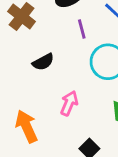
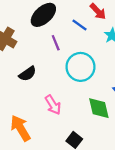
pink arrow: (69, 103) -> (53, 105), turned 132

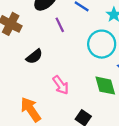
cyan circle: (80, 67) -> (102, 44), moved

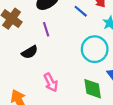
purple line: (60, 25) -> (46, 29), moved

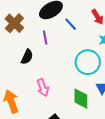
blue line: (81, 11) -> (71, 24), moved
black semicircle: (30, 52) -> (27, 57), turned -42

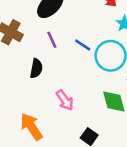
blue line: (71, 24) -> (83, 45), moved

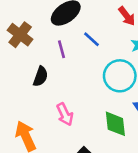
blue line: (83, 45) -> (91, 39), moved

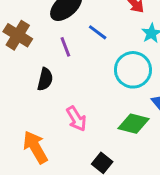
green diamond: (115, 124) -> (134, 124), turned -64

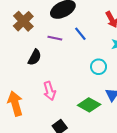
purple line: (65, 47) -> (55, 38), turned -72
cyan circle: (133, 70) -> (99, 67), size x0.6

